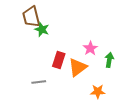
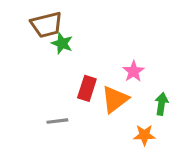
brown trapezoid: (31, 17) -> (47, 25), turned -90
green arrow: (109, 60) -> (162, 104), moved

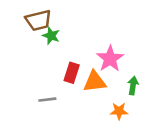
pink star: (134, 71) -> (110, 59), size x1.5
orange triangle: (115, 99) -> (95, 82), turned 30

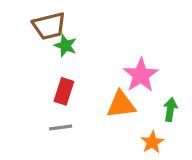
red rectangle: (72, 73) -> (64, 91), moved
orange star: (119, 111) -> (152, 142), turned -30

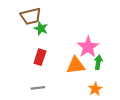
green arrow: (170, 109) -> (98, 62), moved
gray line: (61, 127) -> (38, 88), moved

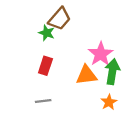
brown trapezoid: (31, 16) -> (60, 19), moved, turned -35
green arrow: (98, 62) -> (112, 72), size x1.5

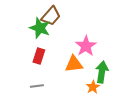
green star: (47, 33) -> (40, 28), size x1.5
green arrow: (112, 72) -> (102, 72), moved

